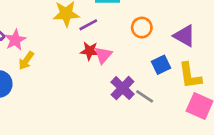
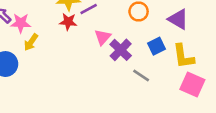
pink star: (15, 40) -> (21, 23), turned 30
red star: (90, 51) -> (68, 22), moved
purple cross: (123, 88) -> (121, 50), moved

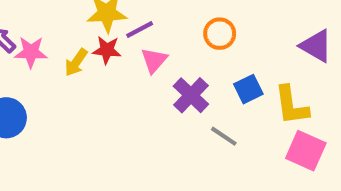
purple triangle: (178, 19) -> (316, 46), moved
pink triangle: (103, 37) -> (154, 60), moved
yellow arrow: (31, 42) -> (76, 62), moved

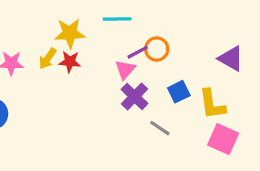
purple line: (140, 30) -> (138, 52), moved
pink triangle: (154, 60) -> (125, 70), moved
yellow arrow: (76, 62) -> (48, 59), moved

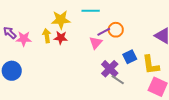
yellow arrow: (48, 59) -> (47, 36), turned 136
purple cross: (135, 96) -> (110, 69), moved

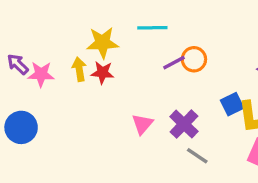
pink triangle: (96, 43) -> (142, 124), moved
blue square: (130, 57) -> (232, 104), moved
gray line: (118, 80) -> (197, 156), moved

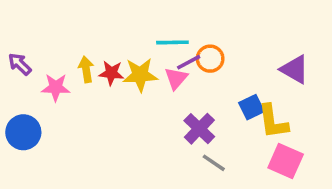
cyan line: (152, 28) -> (172, 42), moved
yellow star: (103, 43) -> (140, 75), moved
pink star: (41, 74) -> (56, 87), moved
pink triangle: (142, 124) -> (176, 78), moved

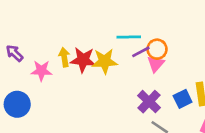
red star: (111, 73) -> (83, 60), size x1.4
pink triangle: (176, 78) -> (156, 64), moved
blue square: (251, 107) -> (183, 99), moved

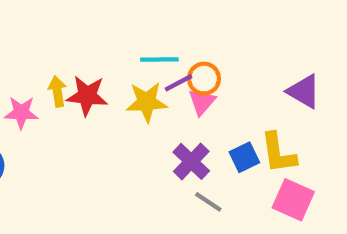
yellow star: (105, 61) -> (147, 102), moved

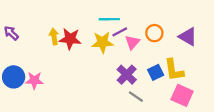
orange circle: (204, 79) -> (154, 33), moved
pink star: (21, 113) -> (34, 80), moved

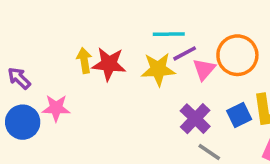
purple arrow: (11, 33) -> (19, 78), moved
orange circle: (154, 33) -> (237, 55), size x1.5
pink star: (34, 80) -> (56, 108), moved

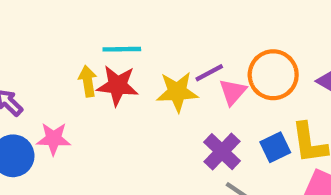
cyan line: (169, 34) -> (122, 49), moved

